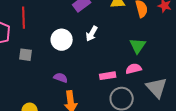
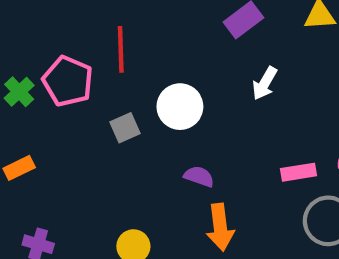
white circle: (62, 40) -> (180, 107), moved
gray square: (26, 55) -> (125, 128), turned -32

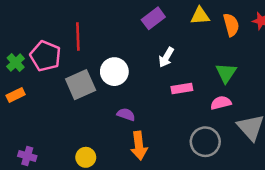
gray square: (125, 128) -> (81, 85), size x1.6
orange rectangle: (19, 168) -> (16, 95), moved
pink rectangle: (299, 172) -> (182, 88), moved

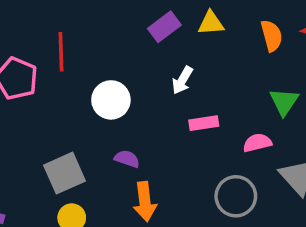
yellow triangle: (200, 16) -> (211, 23), moved
green triangle: (226, 73) -> (284, 102), moved
gray square: (81, 85) -> (65, 173), moved

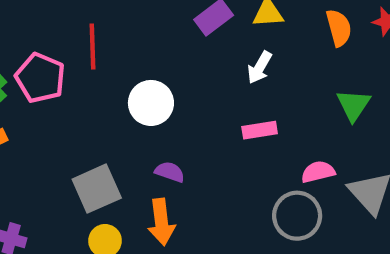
white arrow: (182, 80) -> (260, 67), moved
pink semicircle: (257, 143) -> (318, 172), moved
orange arrow: (145, 202) -> (161, 222), moved

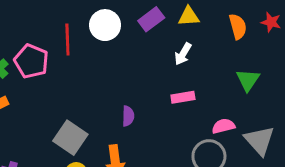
white circle: (151, 103) -> (105, 25), moved
purple semicircle: (170, 172) -> (128, 116), moved, turned 72
gray square: (97, 189) -> (70, 138), turned -32

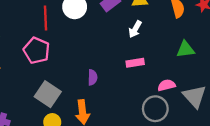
pink pentagon: (31, 61) -> (37, 50), moved
green triangle: (248, 80) -> (186, 49), turned 48

